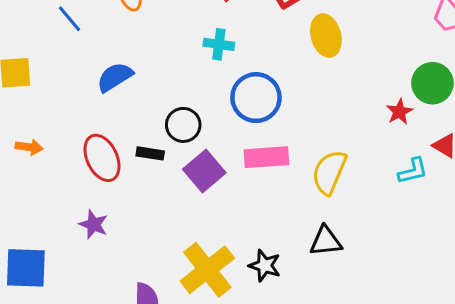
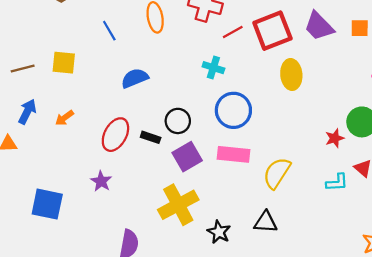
orange arrow: (29, 147) -> (64, 118), turned 126
red ellipse: (102, 158) -> (115, 135), turned 44
yellow cross: (207, 270) -> (178, 205), moved

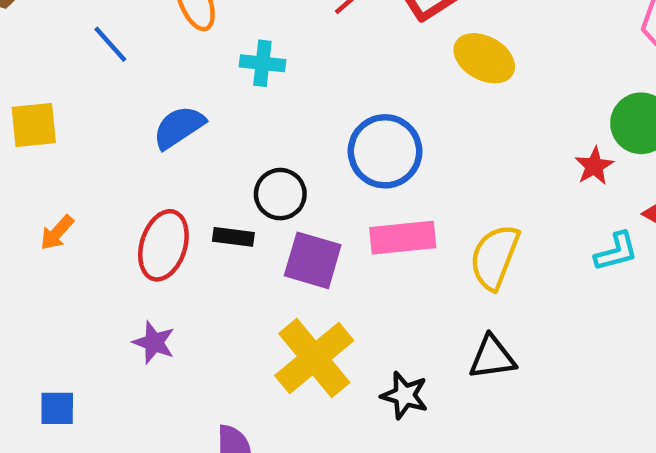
cyan cross: (213, 68) -> (262, 63), moved
yellow ellipse: (291, 75) -> (484, 58), turned -44
purple square: (187, 157) -> (313, 260), turned -32
blue square: (47, 204) -> (57, 408), size x0.6

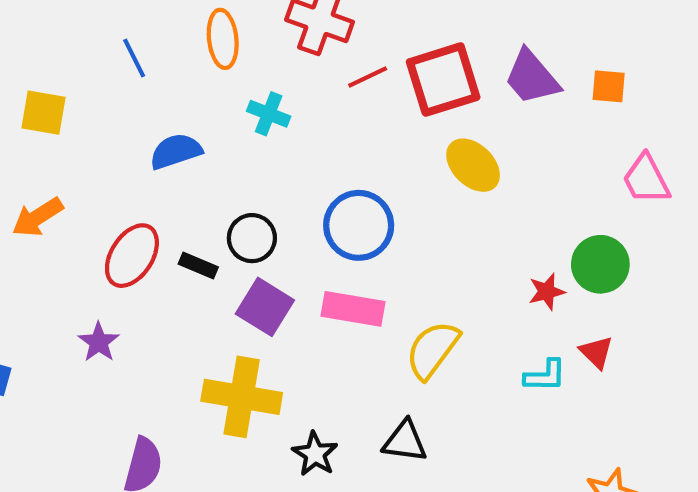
orange arrow: (57, 233) -> (38, 217), size x1.4
yellow cross: (314, 358) -> (242, 397), turned 34

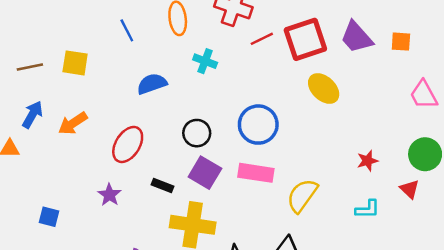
green circle: (600, 264) -> (425, 154), moved
black rectangle: (198, 265) -> (163, 185), moved
red triangle: (596, 352) -> (410, 189), moved

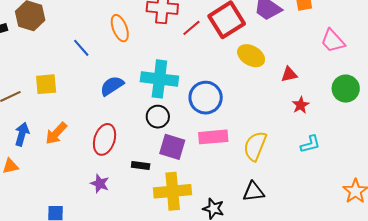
cyan cross: (205, 61) -> (159, 79), moved, size x1.8
red triangle: (410, 189) -> (289, 74), moved, turned -42

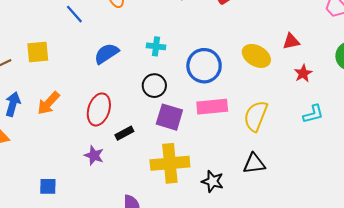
yellow ellipse: (251, 56) -> (256, 56), moved
cyan cross: (159, 79) -> (156, 46), size x0.5
black rectangle: (141, 166) -> (124, 133), moved, turned -36

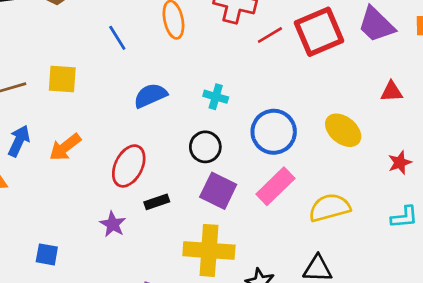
red triangle: (291, 41) -> (391, 92), moved
pink rectangle: (212, 107) -> (275, 186), turned -48
yellow semicircle: (256, 116) -> (330, 208), turned 44

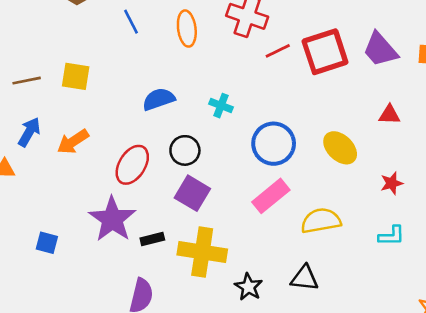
blue line: (117, 38) -> (131, 22), moved
black circle: (205, 147) -> (185, 150), moved
purple square: (218, 191) -> (192, 193), moved
black rectangle: (157, 202) -> (152, 239), moved
purple star: (113, 224) -> (112, 219), size x1.8

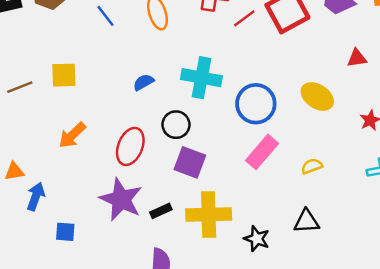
blue semicircle: (159, 99) -> (143, 82), size x0.7
cyan cross: (221, 106) -> (201, 78), size x1.8
blue arrow: (29, 132) -> (36, 196), moved
yellow semicircle: (321, 221) -> (312, 166), size x0.6

